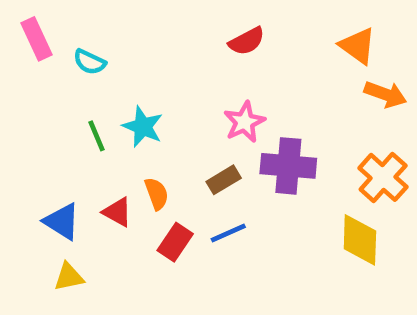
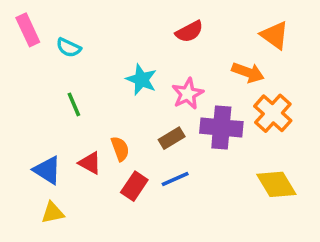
orange arrow: (385, 94) -> (248, 72), moved
cyan star: (143, 127) -> (141, 80), moved
orange cross: (383, 177) -> (273, 113), moved
yellow diamond: (360, 240) -> (276, 184), turned -33

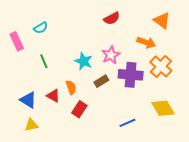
pink rectangle: (28, 30) -> (17, 41), moved
cyan semicircle: (69, 48) -> (41, 28), turned -56
cyan star: (141, 80) -> (84, 61), moved
blue line: (175, 179) -> (127, 123), moved

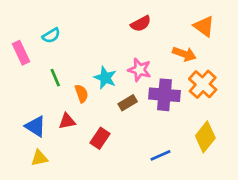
pink star: (111, 55) -> (139, 70), turned -30
orange semicircle: (71, 87) -> (82, 93), moved
red triangle: (53, 96) -> (67, 121), turned -40
yellow diamond: (163, 108) -> (205, 137), turned 70

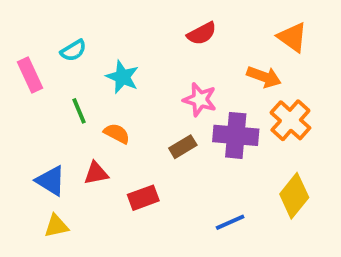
cyan star: (105, 78) -> (122, 77), moved
orange semicircle: (82, 93) -> (117, 134), turned -42
red rectangle: (100, 138) -> (143, 198), turned 36

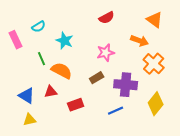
pink star: (200, 100) -> (106, 53), turned -30
orange semicircle: (117, 134) -> (62, 71), size x1.5
purple cross: (236, 135) -> (126, 85), moved
blue line: (230, 222) -> (116, 111), moved

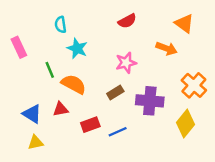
cyan semicircle: (39, 27) -> (61, 25), moved, turned 112
orange cross: (154, 64) -> (194, 85), moved
blue line: (116, 111) -> (118, 132), moved

